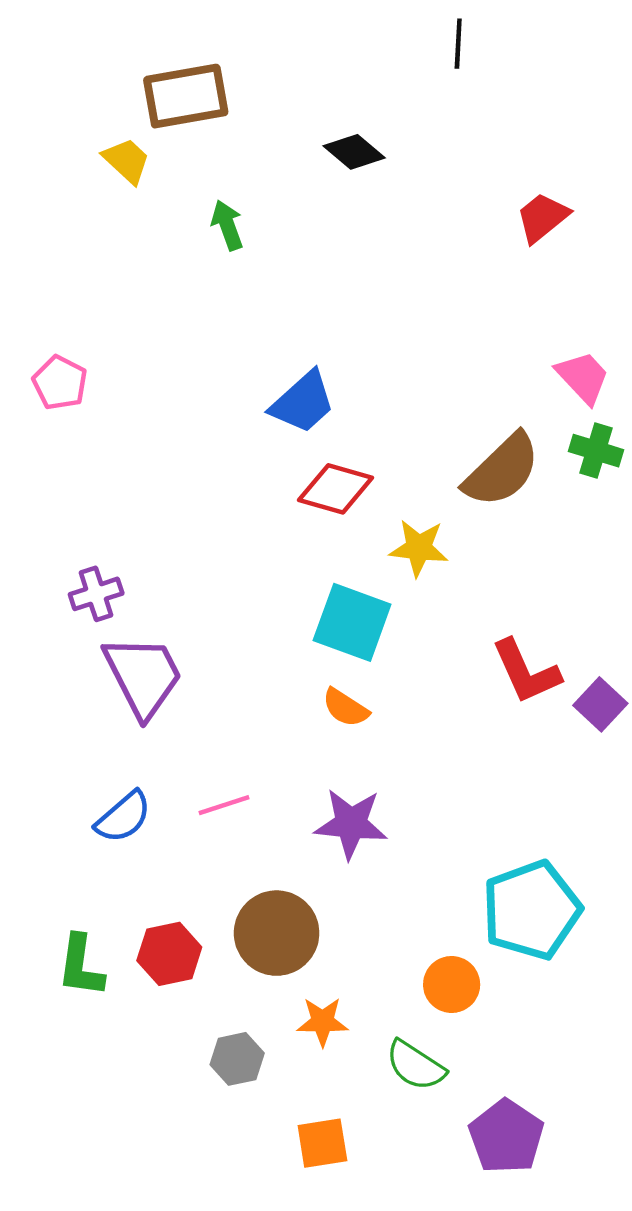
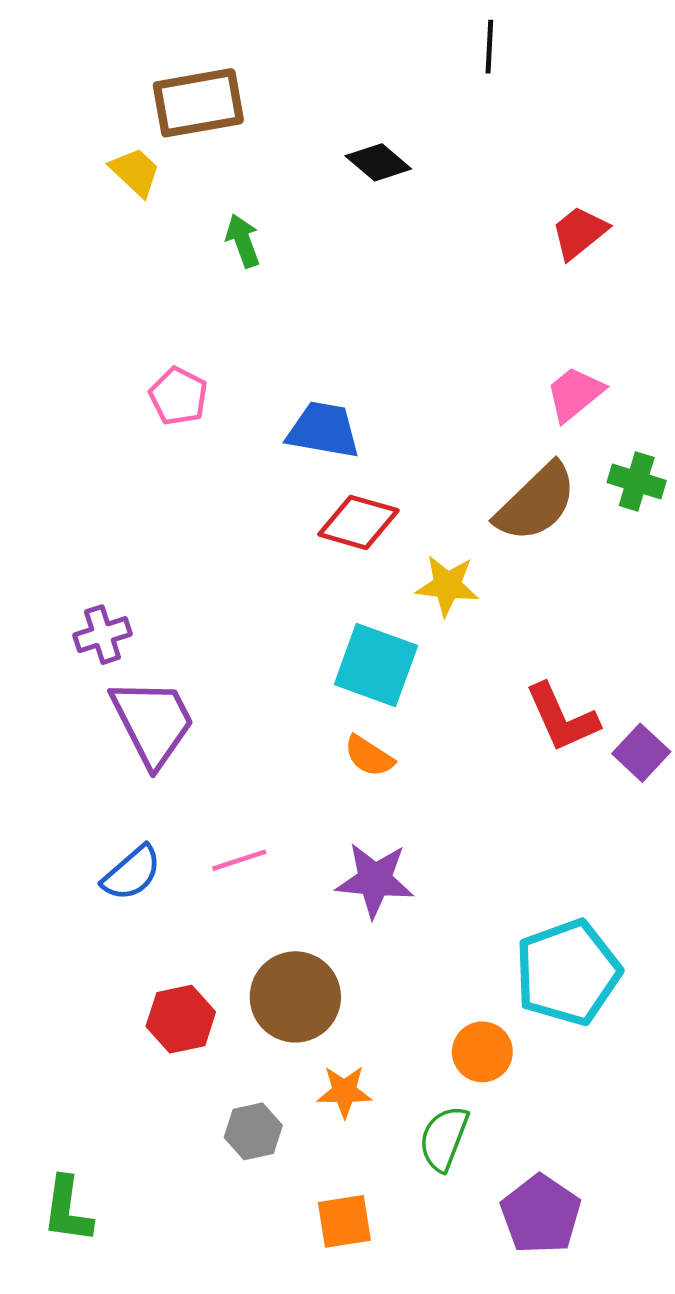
pink trapezoid: (583, 377) -> (575, 394), moved, turned -86
pink pentagon: (60, 383) -> (178, 396), moved
blue trapezoid: (303, 402) -> (323, 430), turned -128
green L-shape: (81, 966) -> (67, 1210), moved
green semicircle: (415, 1065) -> (444, 1138), turned 78

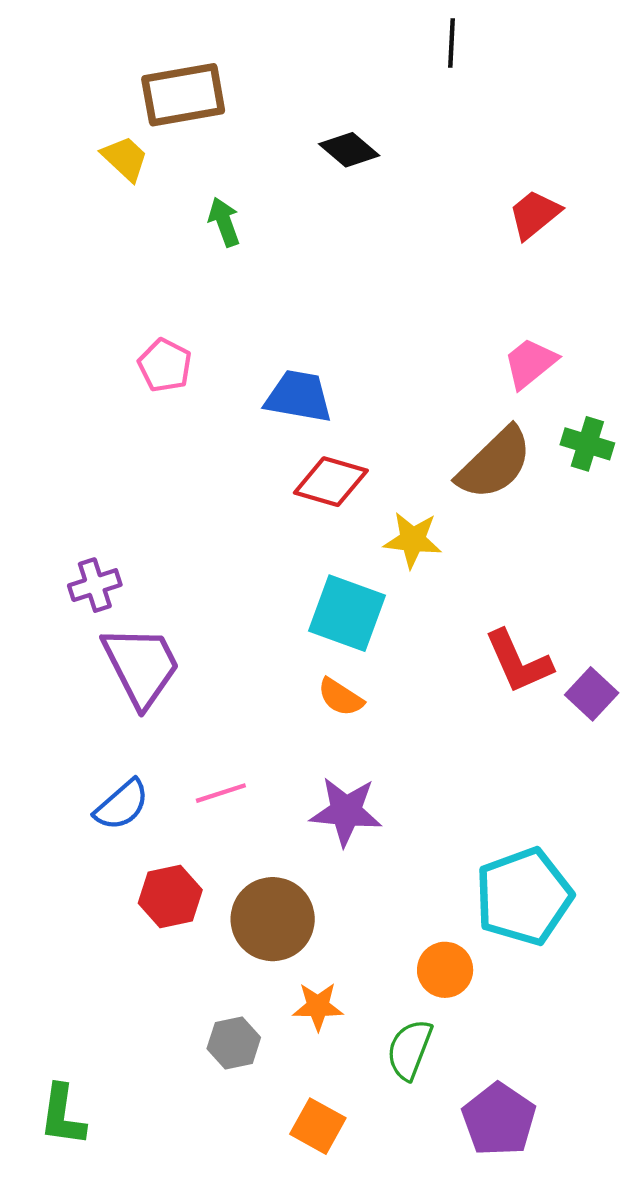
red hexagon: (181, 1019) -> (170, 897), moved
orange square: (344, 1221) -> (318, 1126), turned 38

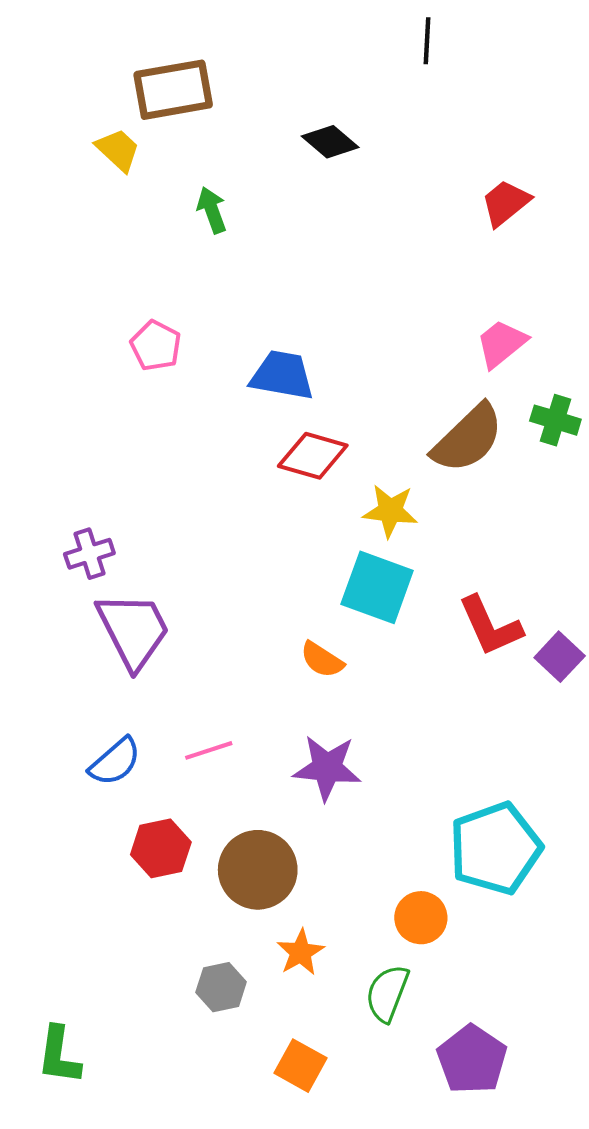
cyan square: (347, 613) -> (377, 587), moved
orange star: (318, 1006) -> (301, 952), turned -30

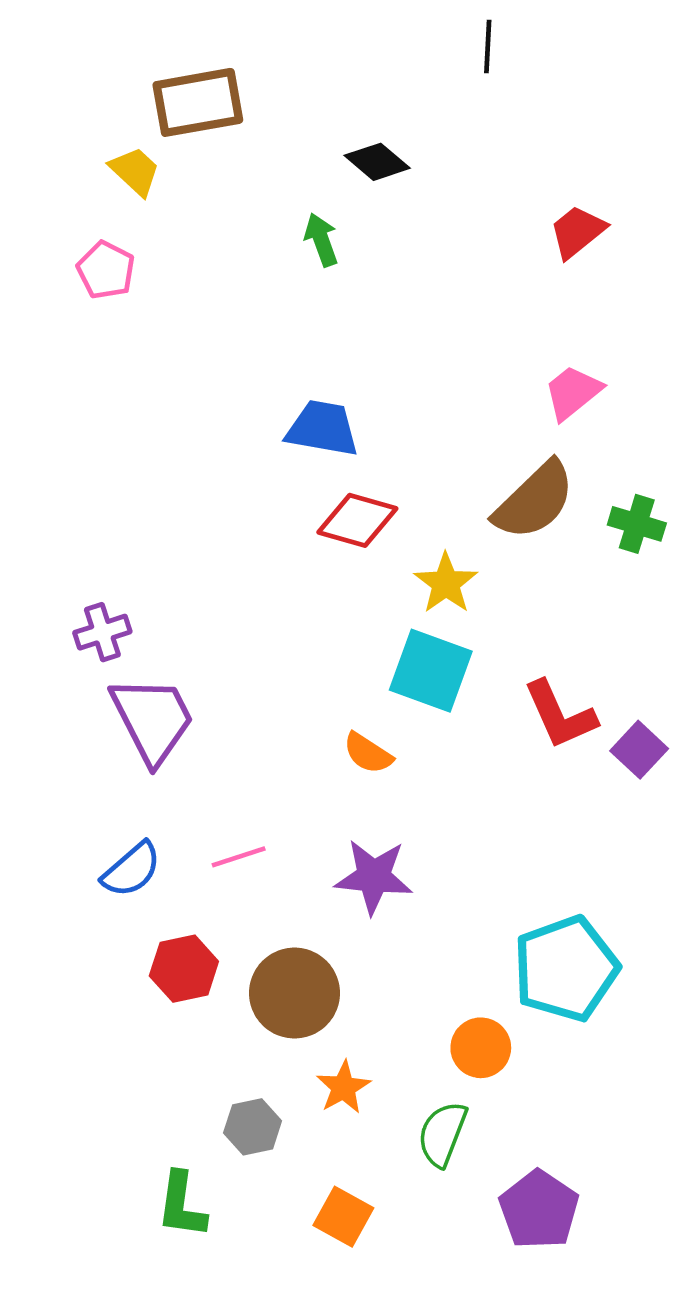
green arrow: (212, 210) -> (321, 240), moved
pink pentagon: (156, 346) -> (106, 270), moved
green cross: (555, 420) -> (637, 524), moved
yellow star: (390, 511) -> (446, 583), turned 30
green L-shape: (59, 1055) -> (182, 1205), moved

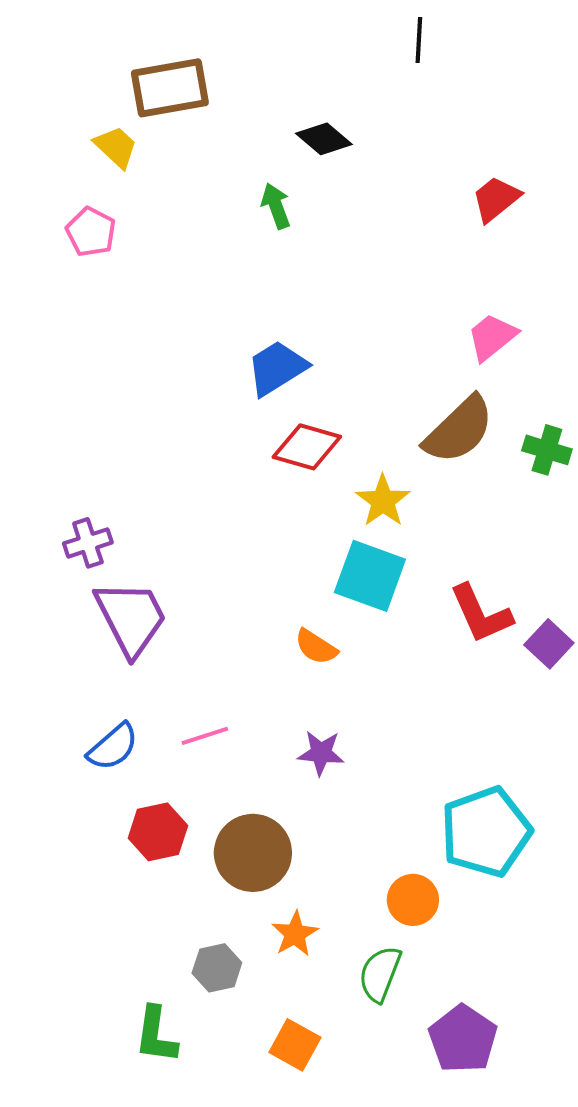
blue trapezoid: (322, 428) -> (277, 368), turned -42
purple star: (374, 877) -> (321, 753), size x0.7

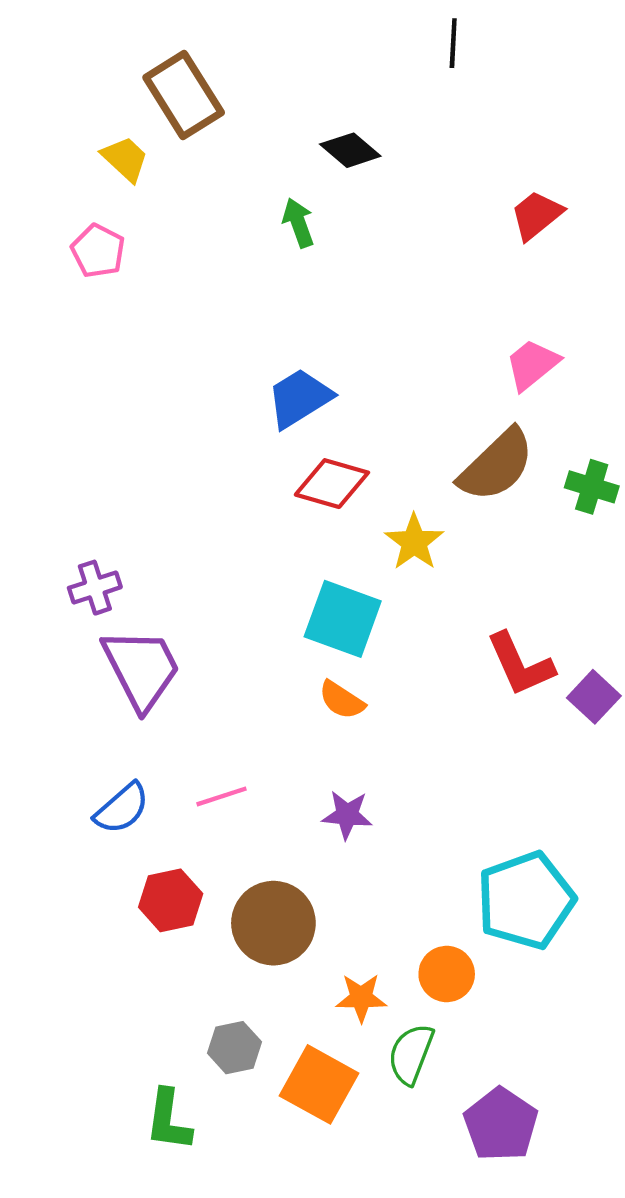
brown rectangle: (170, 88) -> (184, 95), turned 68
cyan square: (370, 576) -> (343, 619), moved
orange star: (295, 934) -> (361, 998), moved, turned 30
orange square: (295, 1045) -> (319, 1084), moved, size x1.4

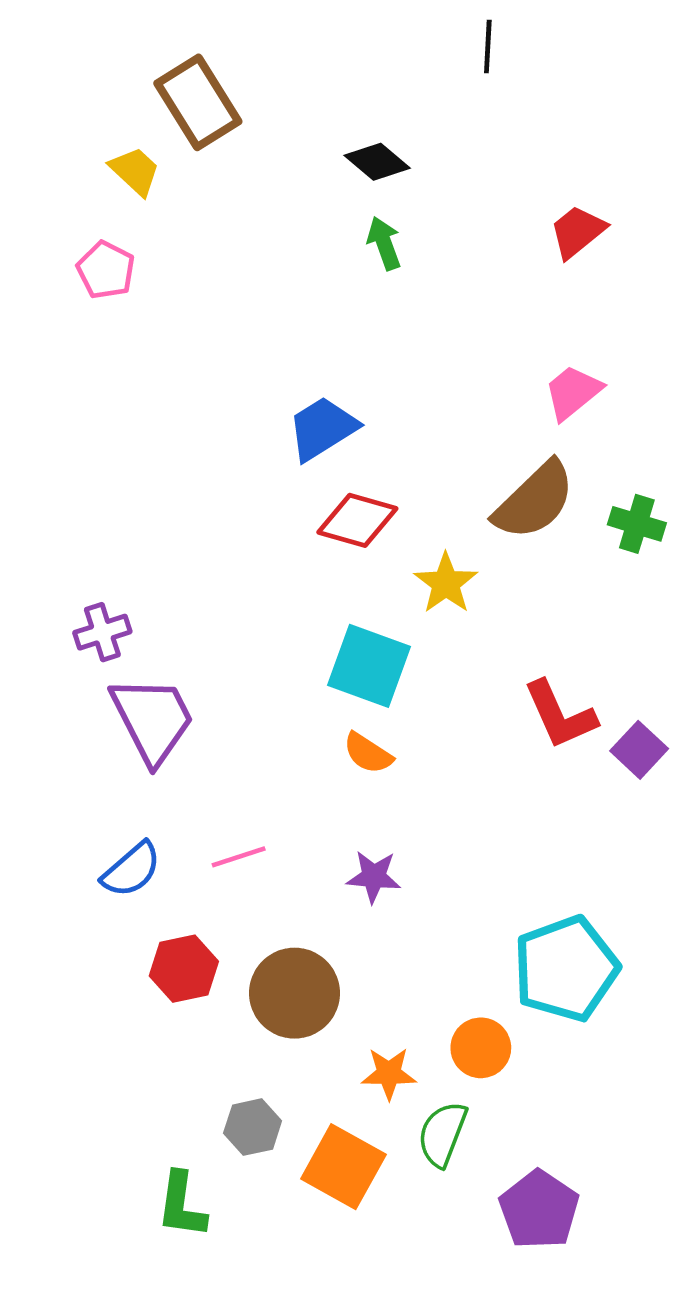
green arrow: (298, 223) -> (384, 243), moved

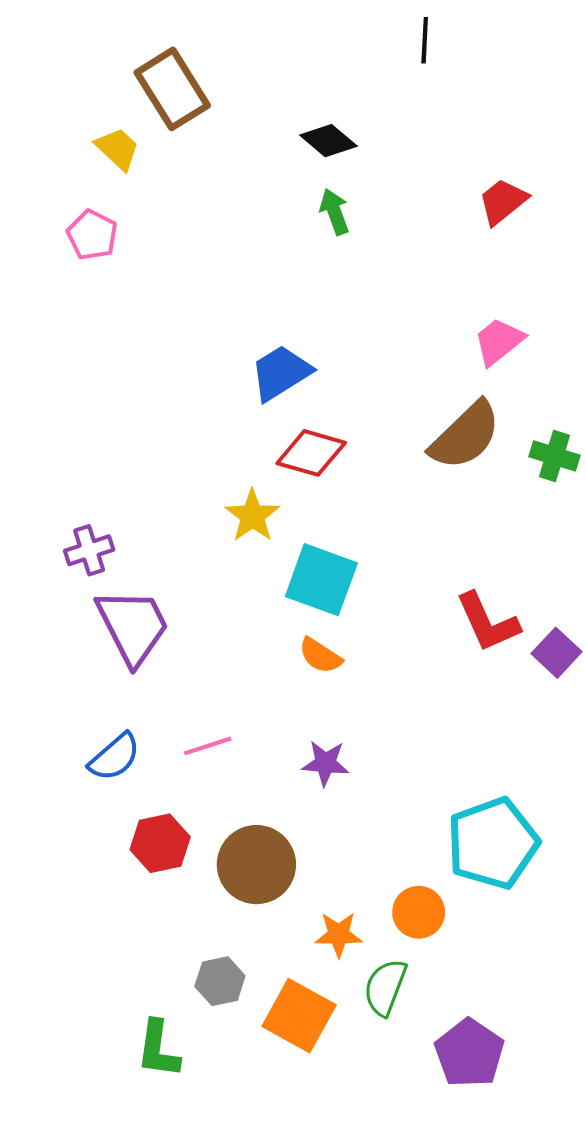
yellow star: (446, 583) -> (252, 516), moved

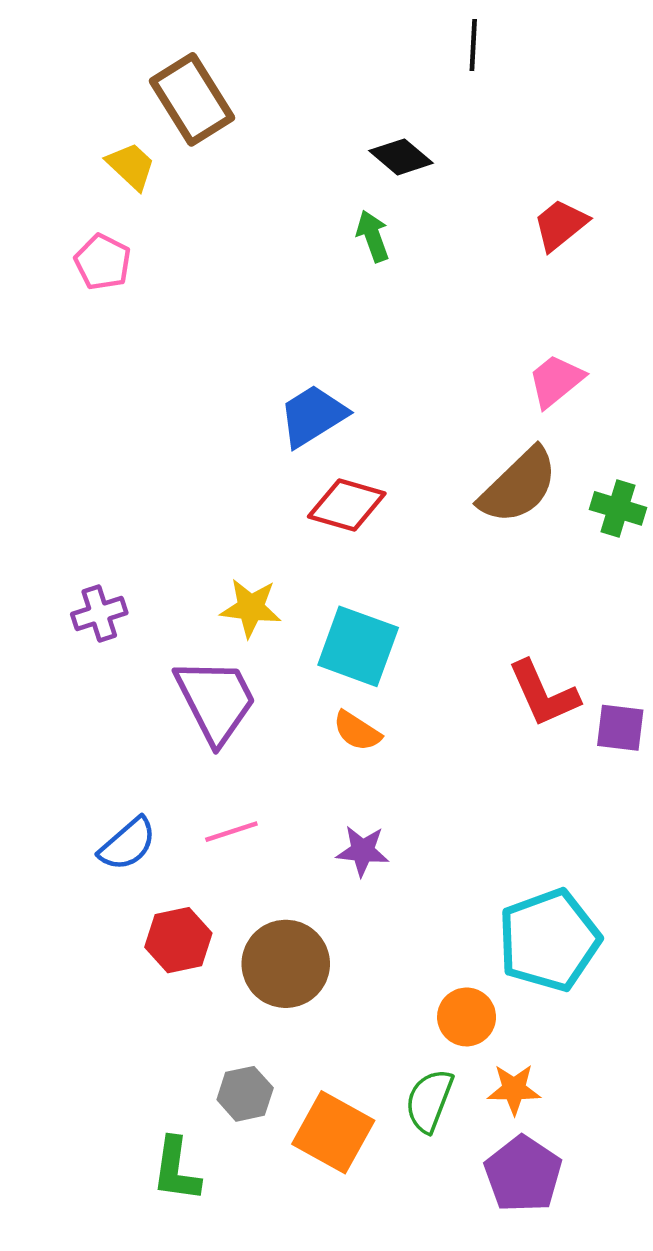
black diamond: (328, 141) -> (401, 157), moved
yellow star: (252, 516) -> (251, 608), moved, turned -30
purple trapezoid: (133, 626) -> (216, 701), moved
purple square: (557, 653) -> (620, 728), turned -36
orange star: (339, 935) -> (514, 1089), moved

